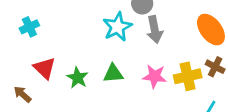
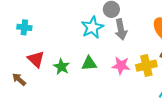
cyan cross: (29, 27) -> (24, 27), turned 32

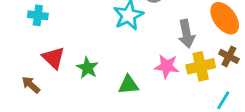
gray arrow: (121, 30) -> (186, 34), moved
green triangle: (89, 63) -> (128, 85), moved

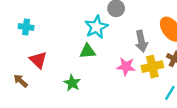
green star: (87, 68) -> (72, 83), moved
green triangle: (128, 85) -> (88, 51), moved

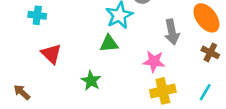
yellow cross: (152, 67) -> (163, 91), moved
brown arrow: (21, 81) -> (22, 92), moved

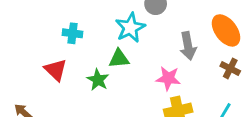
cyan cross: (37, 15) -> (73, 33), moved
green star: (91, 81) -> (98, 80), moved

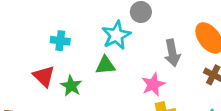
pink star: (168, 78) -> (153, 84), turned -30
green star: (98, 80) -> (71, 86), moved

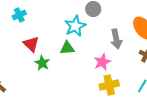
cyan cross: (60, 41) -> (19, 15), moved, turned -32
red triangle: (44, 76) -> (31, 44), moved

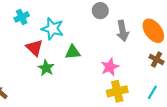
cyan star: (75, 26) -> (52, 29), moved, turned -30
gray arrow: (116, 39) -> (123, 31), moved

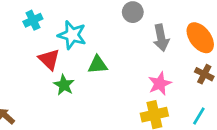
pink star: (110, 67) -> (160, 84), moved

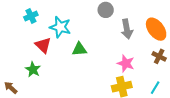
pink star: (160, 84) -> (126, 63), turned -30
green star: (64, 85) -> (33, 69), moved

